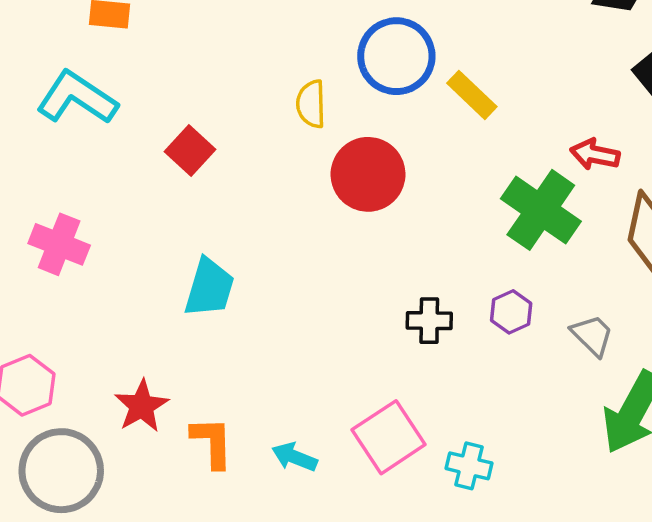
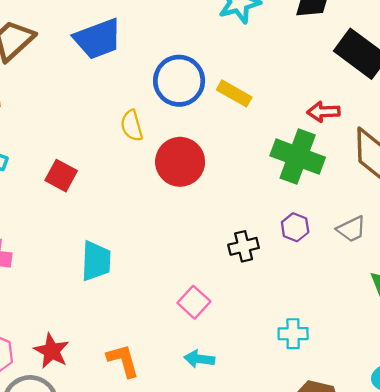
gray trapezoid: (592, 335) -> (351, 229), turned 124
red star: (142, 406) -> (52, 351), moved
pink square: (389, 437) -> (194, 302), moved, size x0.7
cyan arrow: (294, 457) -> (199, 359), moved

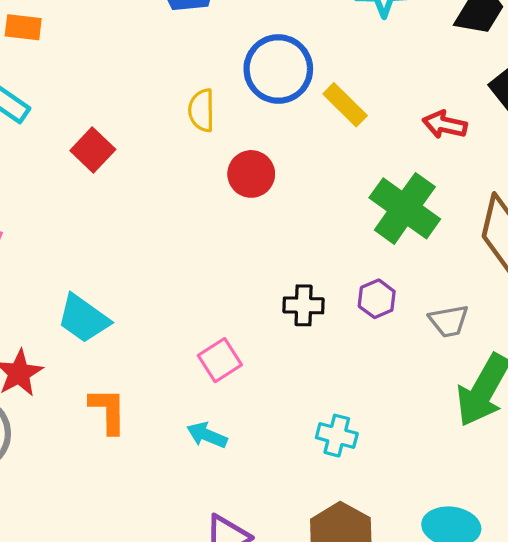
red arrow: (323, 112) -> (445, 125), moved
red circle: (180, 162) -> (251, 174), size x0.7
cyan trapezoid: (96, 261) -> (83, 319), moved, turned 108

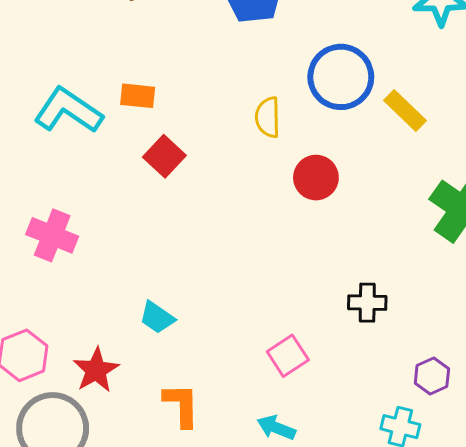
orange rectangle: (23, 27) -> (138, 96), moved
purple hexagon: (377, 299) -> (432, 376), moved
cyan trapezoid: (83, 319) -> (157, 317), size x0.7

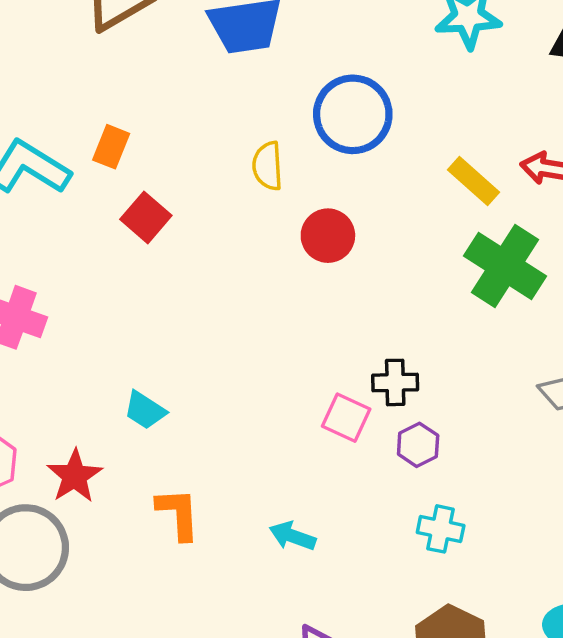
orange rectangle: (138, 96) -> (111, 147), turned -72
yellow rectangle: (405, 110) -> (474, 181), moved
pink square: (288, 356) -> (346, 418), moved, turned -30
purple hexagon: (432, 376) -> (418, 445), moved

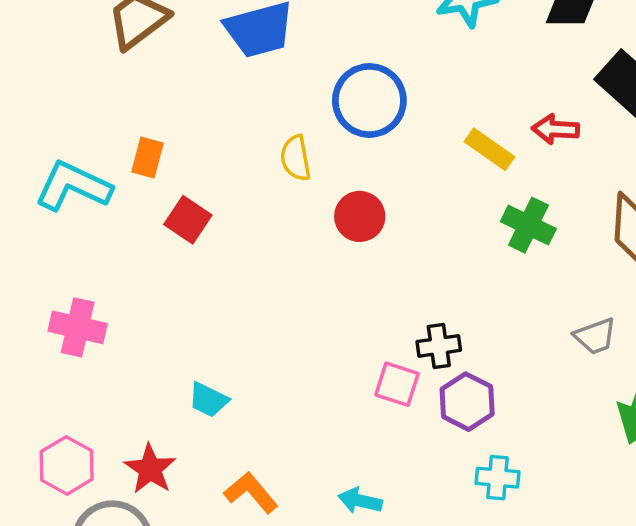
green cross: (505, 266) -> (528, 225), size x0.7
purple hexagon: (418, 445) -> (467, 402), size x1.4
orange L-shape: (178, 514) -> (251, 493), turned -30

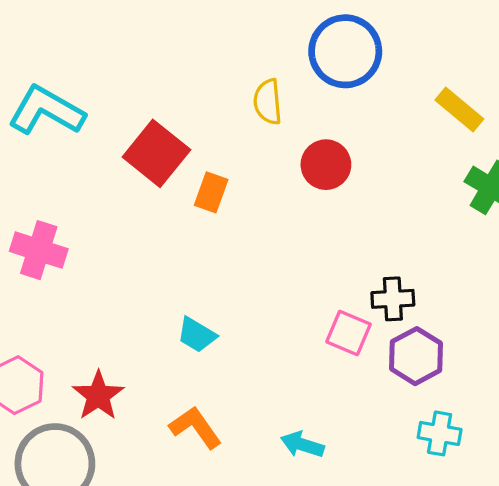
orange rectangle: (148, 158) -> (211, 192), moved
red square: (188, 220) -> (156, 153), size x1.4
cyan trapezoid: (208, 400) -> (197, 335), moved

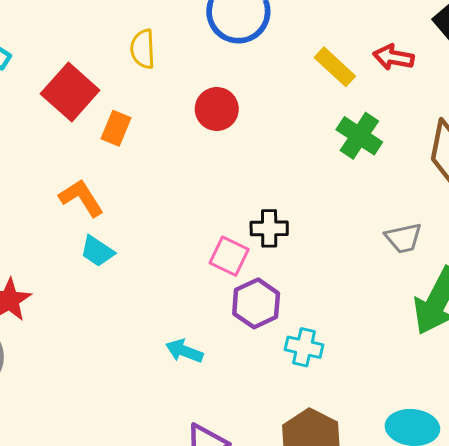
yellow semicircle: (268, 102) -> (143, 49), moved
purple hexagon: (416, 356) -> (256, 303), moved
orange L-shape: (196, 427) -> (81, 198), moved

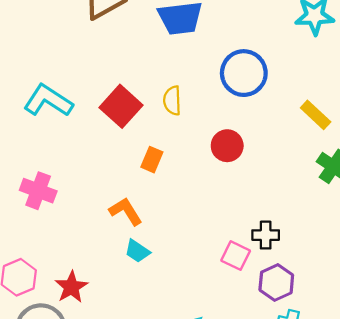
red square: (70, 92) -> (121, 106), moved
purple hexagon: (256, 303) -> (276, 283), moved

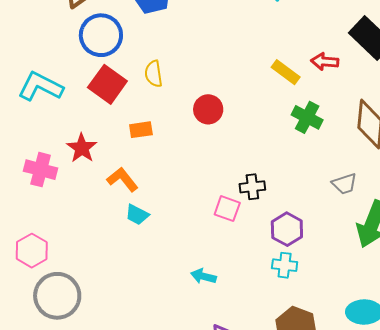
blue circle: (244, 73) -> (101, 35), moved
orange rectangle: (152, 160) -> (141, 130), turned 65
purple hexagon: (276, 283) -> (287, 229), moved
red star: (71, 287) -> (82, 148), moved

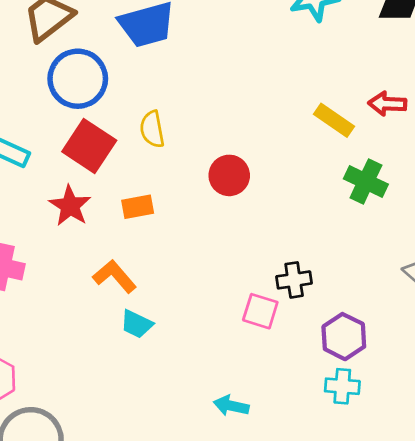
red star: (82, 148) -> (70, 206), moved

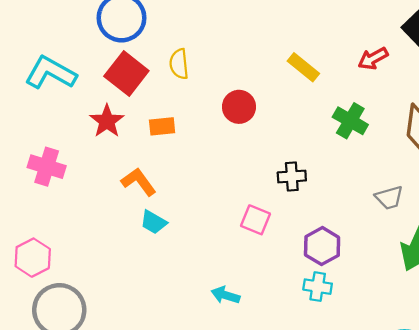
red arrow: (387, 104) -> (373, 59), turned -36
yellow rectangle: (334, 120) -> (303, 67), moved
black cross: (294, 280) -> (292, 176), moved

